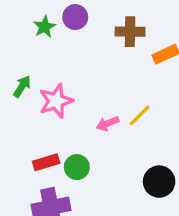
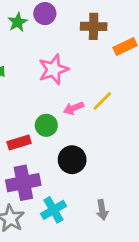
pink star: (56, 101) -> (53, 69), moved
green circle: (77, 167) -> (46, 125), moved
black circle: (159, 182) -> (72, 160), moved

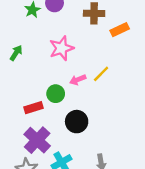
purple cross: (23, 183) -> (37, 140), turned -36

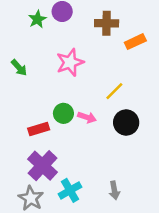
green arrow: (16, 53) -> (19, 68), turned 105
pink arrow: (78, 80) -> (87, 117), moved, turned -140
black circle: (77, 122) -> (126, 122), moved

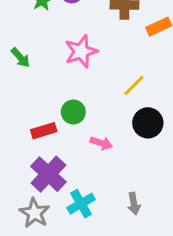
pink arrow: (87, 117) -> (101, 143), moved

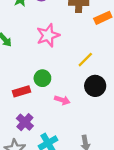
purple cross: (48, 174) -> (25, 122), size x0.7

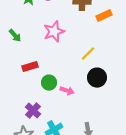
green circle: (42, 78) -> (49, 83), moved
red rectangle: (22, 91) -> (30, 67), moved

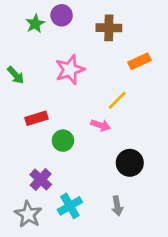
orange rectangle: (104, 16) -> (140, 61), moved
black circle: (97, 78) -> (130, 163), moved
pink arrow: (67, 91) -> (101, 125), moved

